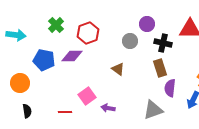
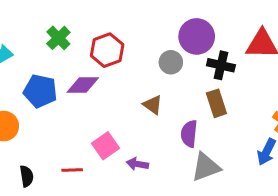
purple circle: (147, 24) -> (197, 36), size x1.5
purple semicircle: (170, 88) -> (189, 134), moved
black semicircle: (27, 111) -> (27, 176), moved

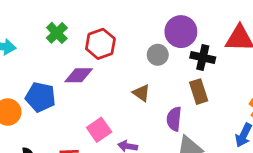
blue pentagon: (40, 91) -> (40, 97), moved

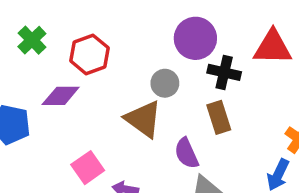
gray circle: (158, 55) -> (165, 83), moved
brown triangle: (141, 93) -> (143, 119), size x1.6
purple semicircle: (174, 119) -> (186, 153), turned -30

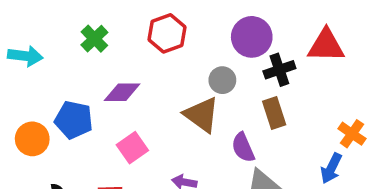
red hexagon: (89, 54) -> (167, 33), moved
black cross: (224, 72) -> (279, 70), turned -32
pink square: (88, 168) -> (132, 148), moved

